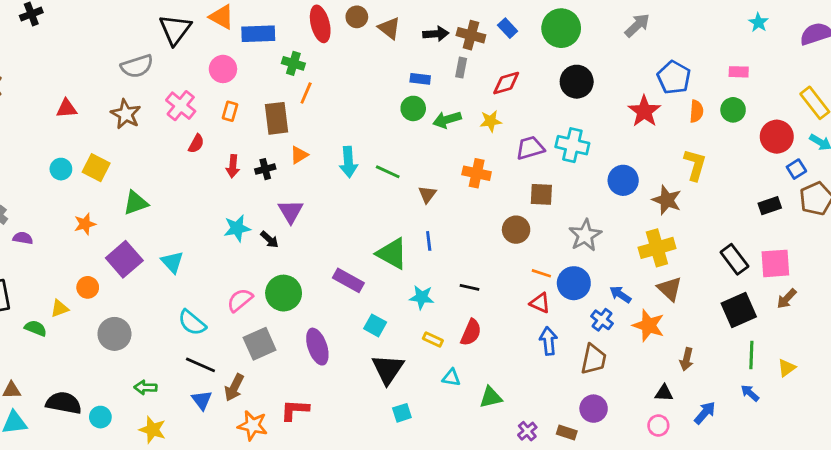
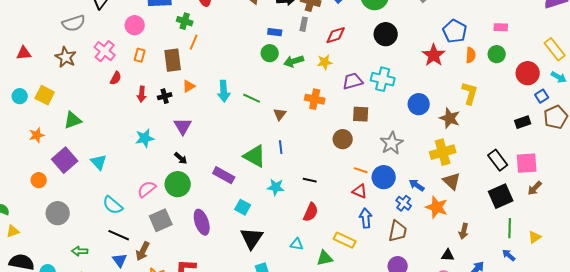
black arrow: (269, 239) -> (181, 158), moved
yellow triangle: (60, 309) -> (13, 231), moved
yellow rectangle: (433, 340) -> (345, 240), moved, size x1.5

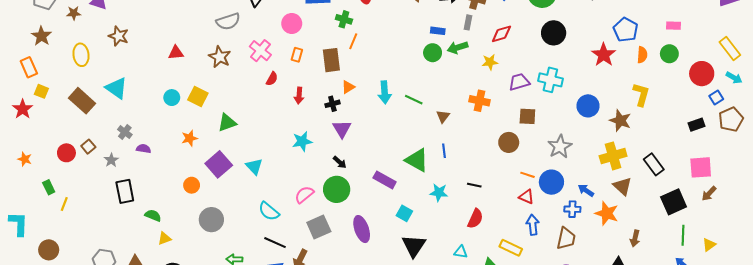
green arrow: (294, 61) -> (458, 47), moved
black cross: (165, 96) -> (332, 104), moved
black rectangle: (498, 160) -> (654, 164), moved
blue cross: (404, 203) -> (572, 209), turned -35

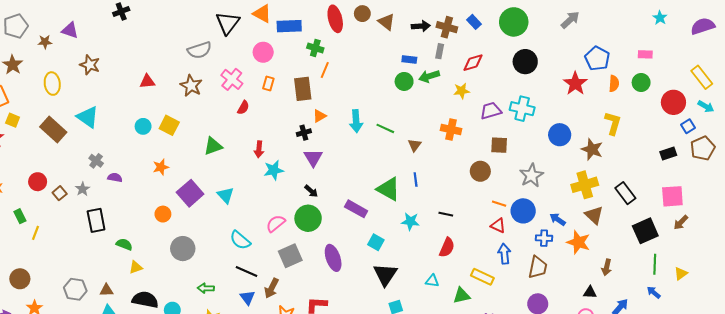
red arrow: (299, 95) -> (259, 149), moved
green triangle: (227, 123) -> (213, 146), moved
brown square: (88, 147) -> (60, 193), moved

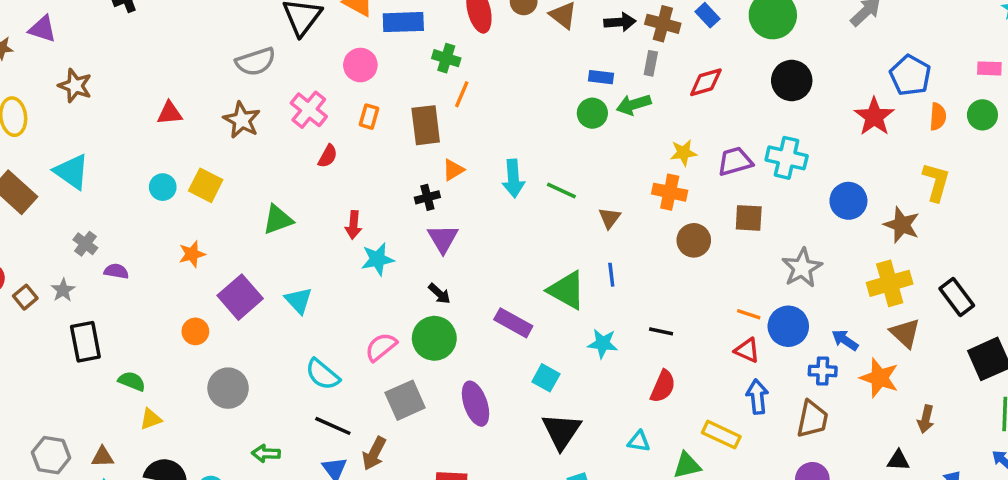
yellow star: (462, 91) -> (683, 153), moved
brown circle: (480, 171) -> (694, 240), moved

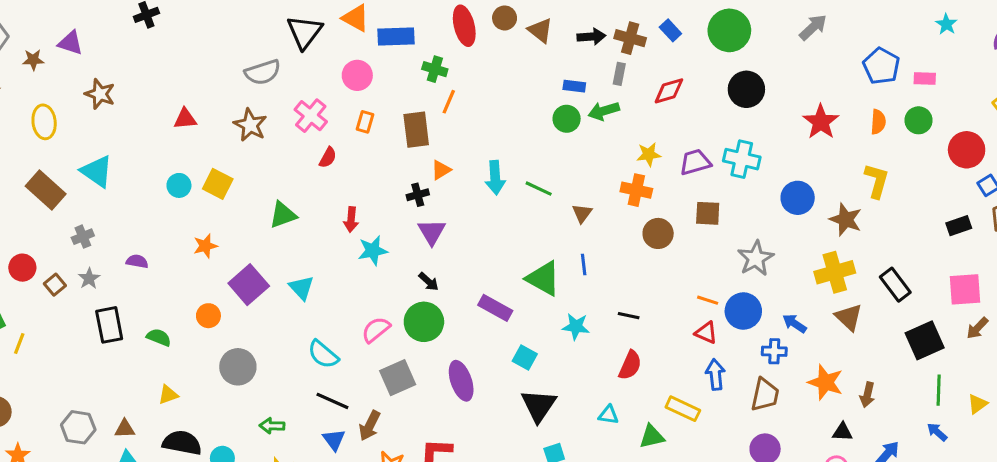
blue pentagon: (910, 75) -> (881, 66), moved
gray cross: (85, 244) -> (83, 237), moved, turned 30
orange star: (879, 378) -> (825, 382), moved
green semicircle: (132, 381) -> (159, 337), moved

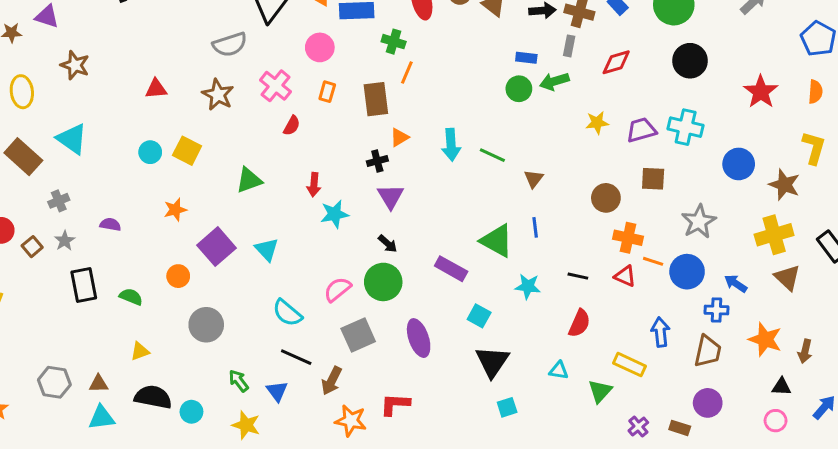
orange cross: (636, 190) -> (628, 238), moved
red triangle: (706, 333) -> (625, 276), moved
green arrow: (272, 426) -> (239, 381), turned 50
green triangle: (652, 437) -> (600, 391), turned -35
blue triangle: (334, 440) -> (277, 391), moved

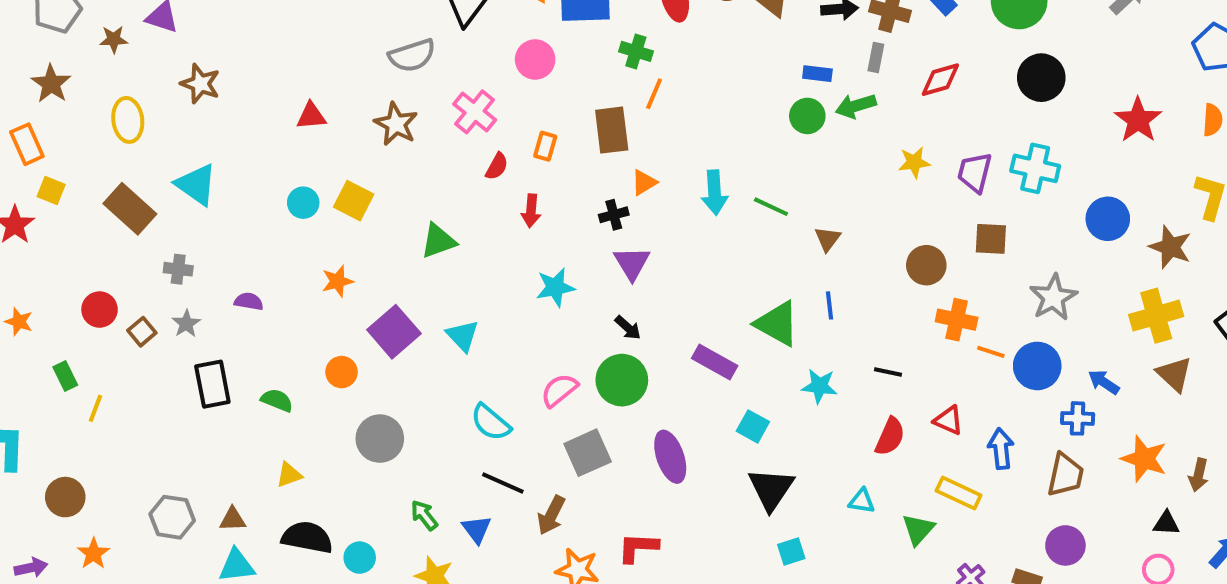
orange rectangle: (327, 92) -> (545, 146), moved
purple trapezoid: (641, 130) -> (975, 172), turned -60
red arrow: (314, 185) -> (531, 211), moved
gray cross: (59, 201) -> (178, 269), turned 30
red triangle: (625, 276) -> (948, 420), moved

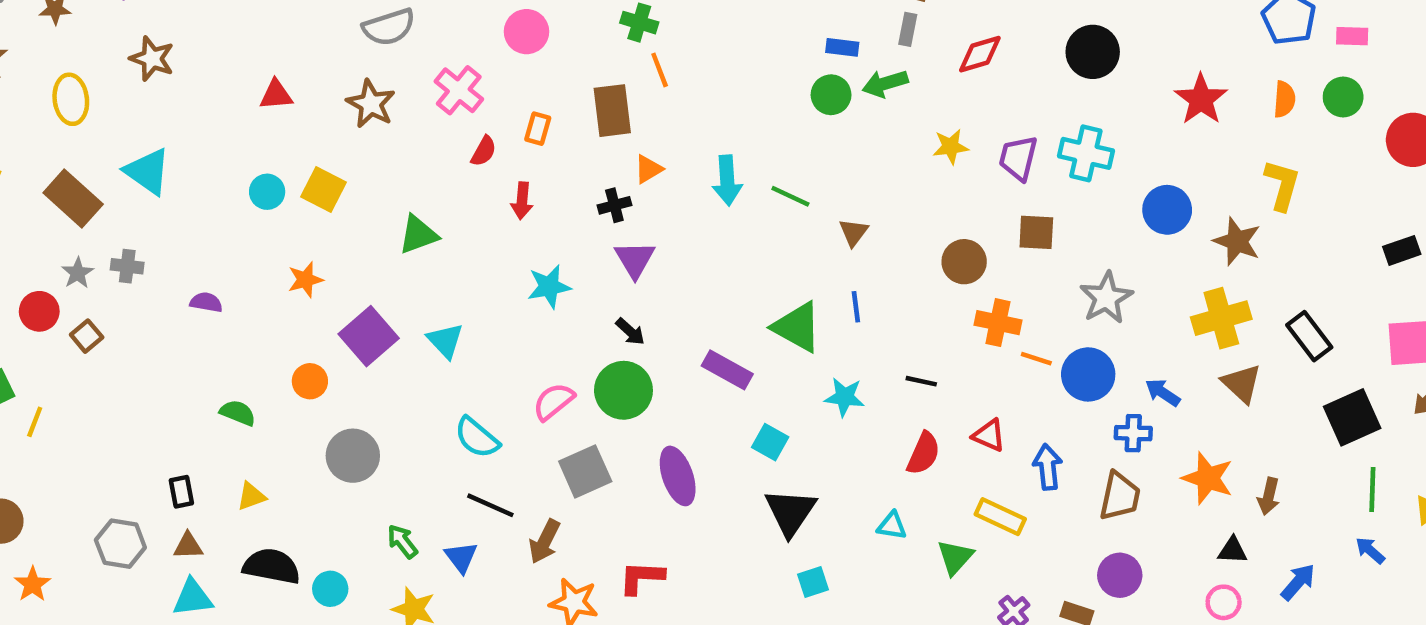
orange line: (654, 94) -> (660, 70), turned -44
gray star: (186, 324) -> (78, 273), moved
black rectangle: (212, 384) -> (181, 492), moved, size x0.6

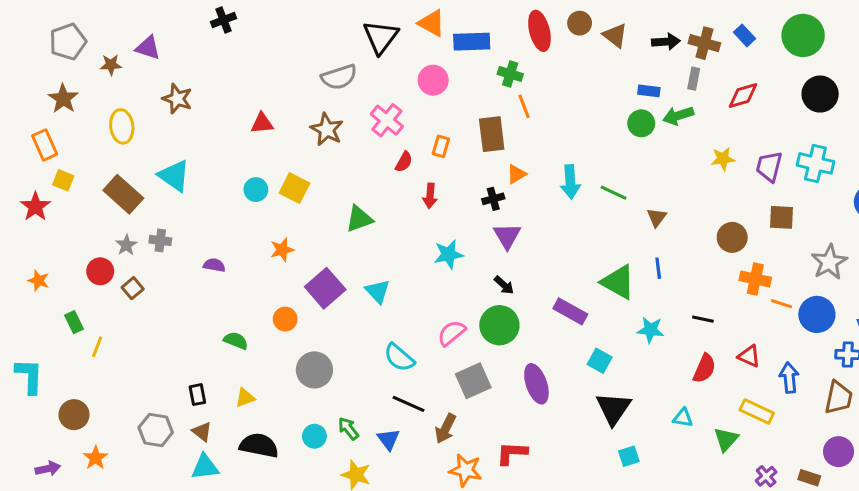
brown triangle: (188, 546) -> (202, 432), turned 40
cyan circle: (330, 589) -> (314, 436), moved

